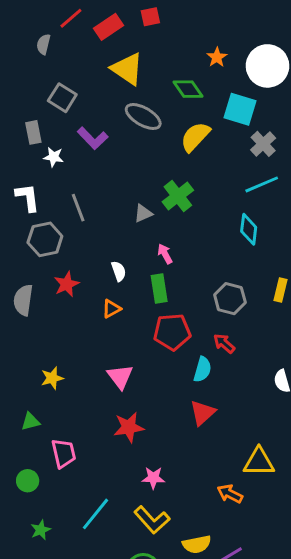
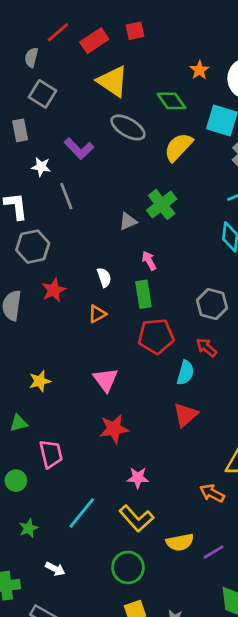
gray square: (62, 98) -> (43, 94), moved
gray rectangle: (33, 132) -> (20, 130), moved
gray line: (78, 208) -> (66, 196), moved

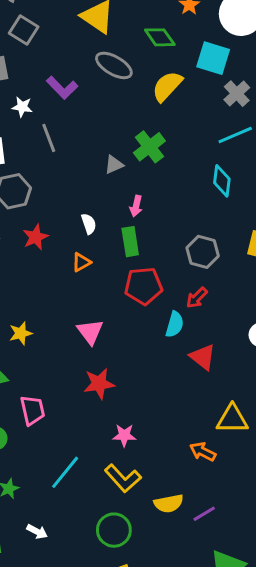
pink arrow: (149, 261) -> (136, 206), turned -138
red arrow: (206, 347) -> (197, 298), turned -85
red triangle: (185, 415) -> (203, 357), moved, turned -40

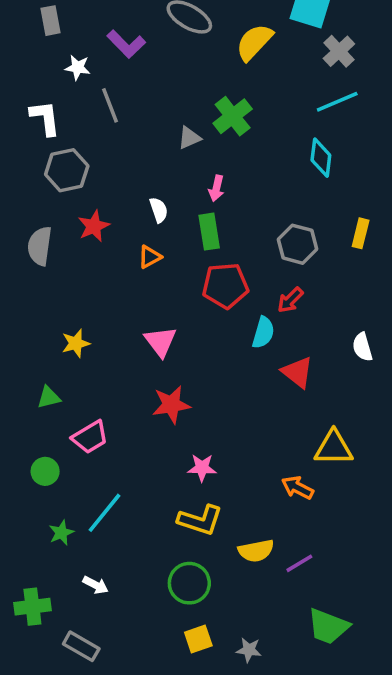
pink trapezoid: (33, 410) -> (90, 437), turned 72
cyan line: (65, 472) -> (105, 513), moved
yellow L-shape: (123, 478) -> (200, 520), turned -30

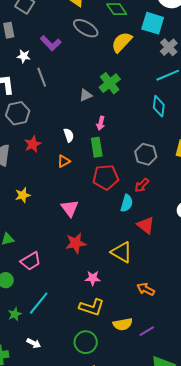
yellow star: (76, 343) -> (23, 195), moved
yellow triangle: (334, 448) -> (122, 252), moved, turned 30

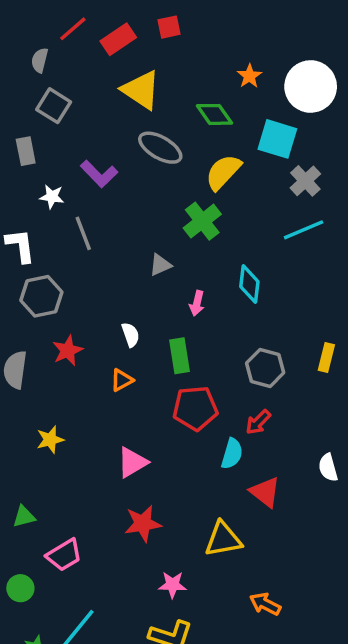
green cross: (110, 83) -> (202, 221), moved
cyan diamond: (159, 106) -> (249, 284), moved
pink arrow: (101, 123) -> (197, 303), moved
pink triangle: (70, 208) -> (132, 462), turned 36
yellow triangle: (122, 252) -> (223, 539), turned -40

